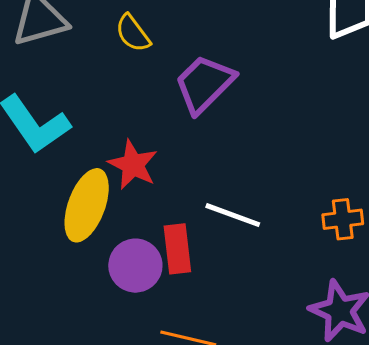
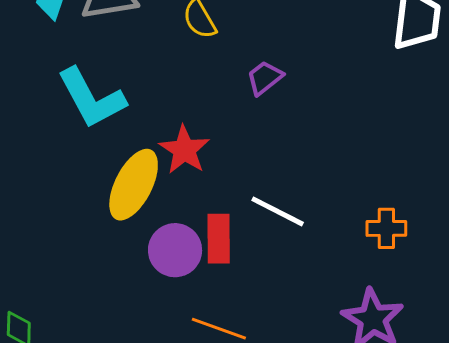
purple trapezoid: (204, 84) -> (265, 78), size x0.6

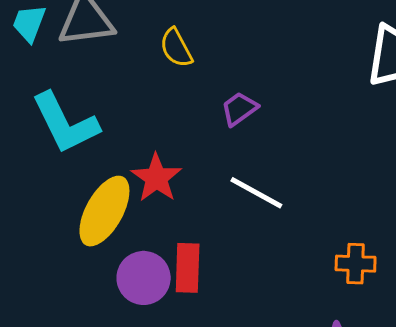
white line: (278, 211) -> (256, 193), moved

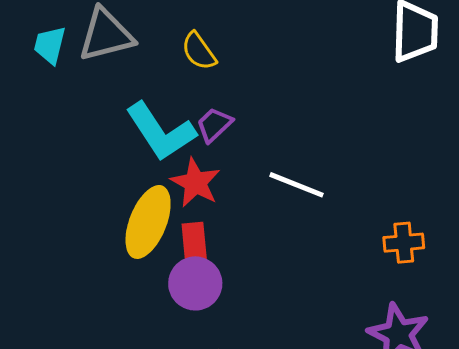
purple trapezoid: (239, 109) -> (214, 125), moved
cyan L-shape: (65, 123) -> (161, 132), moved
red rectangle: (188, 268) -> (195, 247), moved

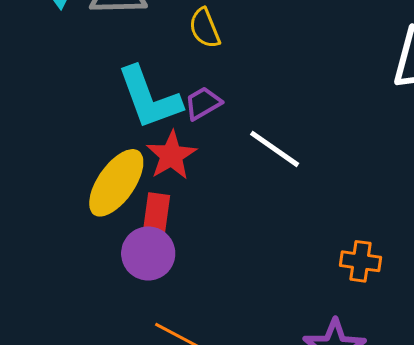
white line: (297, 185) -> (275, 149), moved

